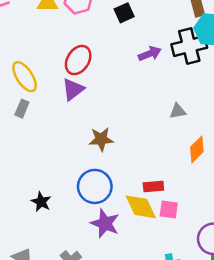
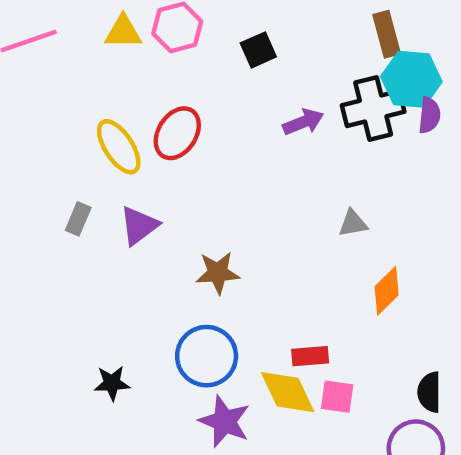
yellow ellipse: (25, 77) -> (119, 147), moved
purple triangle: (73, 89) -> (139, 226), moved
black star: (41, 202) -> (112, 383), turned -30

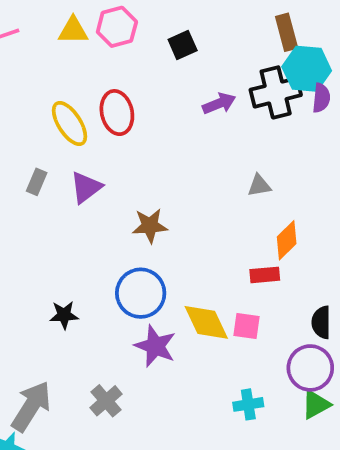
red ellipse: (177, 133) -> (117, 113), turned -45
red rectangle: (310, 356) -> (265, 275), moved

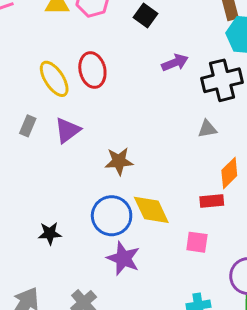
black square: (183, 45) -> (145, 16), turned -30
black cross: (276, 92) -> (222, 80), moved
yellow diamond: (206, 322) -> (151, 210), moved

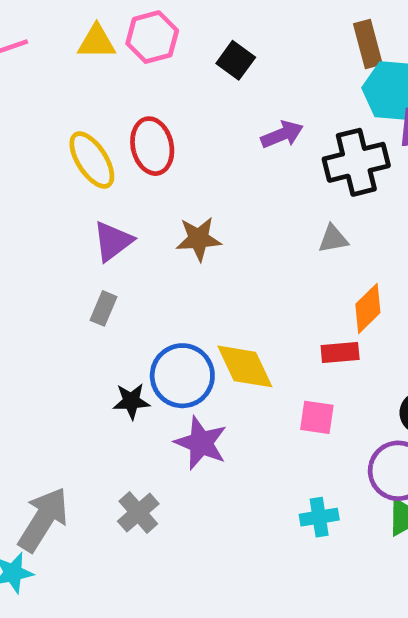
gray rectangle: (28, 126) -> (103, 308), moved
brown star: (119, 161) -> (199, 239), moved
black star: (50, 233) -> (131, 401), moved

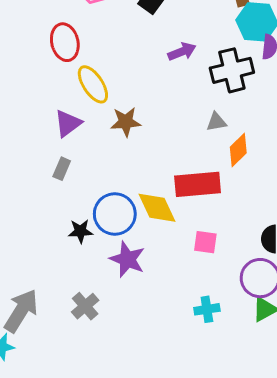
red ellipse: (152, 146) -> (65, 42), moved
yellow ellipse: (92, 160) -> (93, 84), moved
orange diamond: (368, 308) -> (238, 150), moved
red rectangle: (340, 352) -> (198, 184), moved, size x1.8

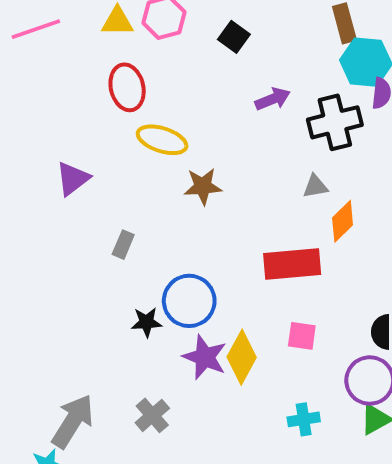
yellow ellipse: (93, 84) -> (162, 140), turned -39
purple triangle: (68, 123) -> (73, 179), moved
yellow diamond: (157, 208) -> (242, 357), moved, turned 54

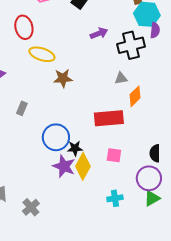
black star: (146, 322) -> (75, 148), moved
gray cross: (152, 415) -> (31, 207), moved

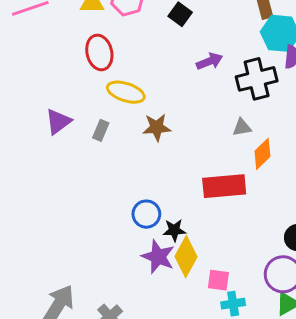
gray rectangle: (22, 108) -> (101, 130), moved
blue circle: (56, 137) -> (146, 214), size x0.7
pink square: (114, 155) -> (218, 280), moved

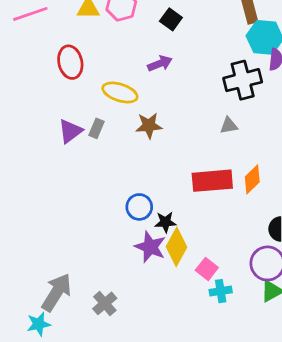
red ellipse: (99, 52) -> (70, 62), moved
purple arrow: (210, 61) -> (160, 64), moved
purple triangle: (58, 122) -> (70, 131), moved
orange diamond: (262, 154) -> (252, 179), moved
pink square: (218, 280) -> (207, 269), turned 30

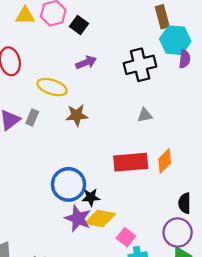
black square: (171, 19) -> (79, 25), moved
black cross: (243, 80) -> (140, 65), moved
blue circle: (139, 207) -> (69, 184), size x1.5
yellow diamond: (176, 247) -> (100, 218), turned 72

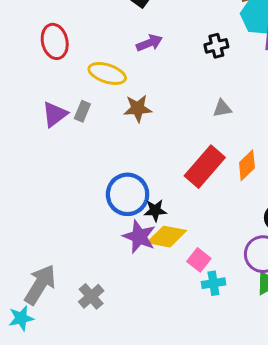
black cross: (140, 65) -> (216, 46), size x0.6
red rectangle: (131, 162) -> (205, 167), turned -44

